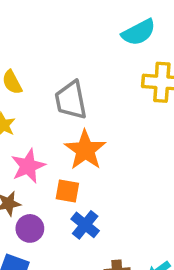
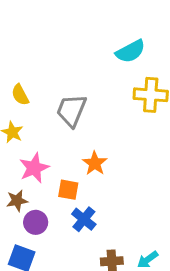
gray trapezoid: (71, 100) -> (71, 110), turned 33
orange star: (85, 150) -> (95, 163), moved, size x0.7

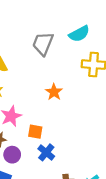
gray trapezoid: (71, 110) -> (43, 44), moved
orange star: (95, 163) -> (54, 92), moved

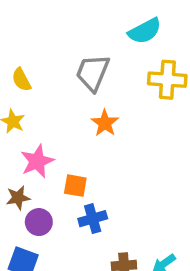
gray trapezoid: (43, 44) -> (93, 73), moved
blue cross: (46, 152) -> (93, 219), turned 35

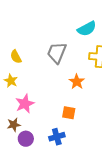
orange star: (105, 123) -> (77, 82), moved
orange square: (75, 186) -> (69, 113), moved

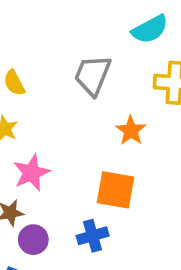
orange square: (69, 113) -> (116, 190), size x1.5

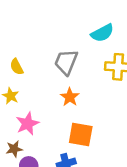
orange star: (131, 131) -> (70, 97), moved

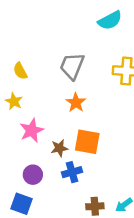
cyan semicircle: (102, 33) -> (110, 20), moved
brown star: (14, 149) -> (59, 148), moved

